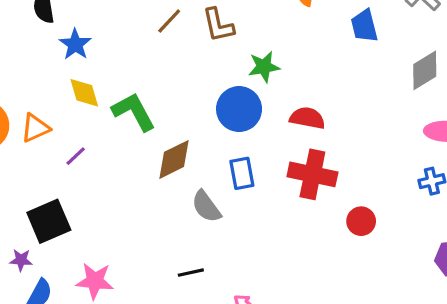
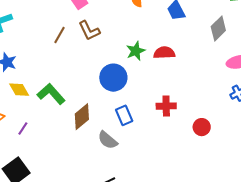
green star: (264, 67) -> (136, 51), moved
red semicircle: (307, 118) -> (164, 53), moved
red cross: (312, 174) -> (166, 106), size x0.7

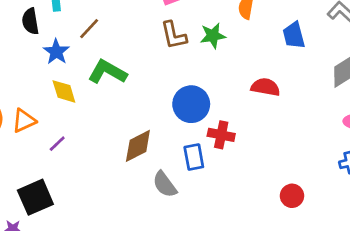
brown line: (60, 35) -> (89, 29), moved
green star: (136, 51) -> (213, 36), moved
green L-shape: (51, 94) -> (107, 72), moved, turned -32
red cross: (166, 106) -> (221, 135), moved

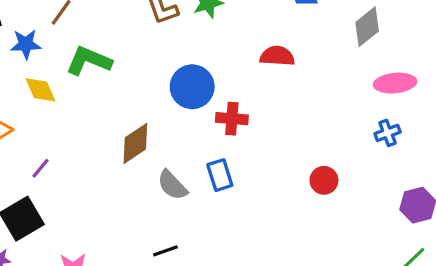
blue star: (56, 52) -> (26, 44), turned -30
purple line: (57, 144) -> (41, 168), moved
blue rectangle: (194, 157) -> (220, 175), moved

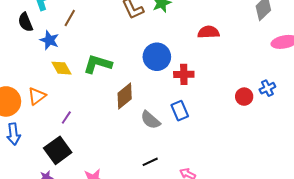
blue star: (26, 44) -> (49, 40), turned 30
green L-shape: (89, 61) -> (98, 64), moved
blue cross: (388, 133) -> (267, 88), moved
red circle: (324, 180) -> (244, 97), moved

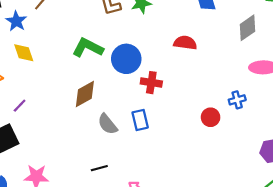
green L-shape: (98, 64) -> (88, 48), moved
blue cross: (267, 88) -> (237, 100), moved

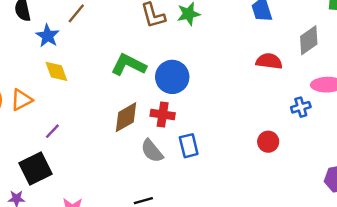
red semicircle: (185, 43) -> (269, 61), moved
red cross: (151, 83) -> (163, 115), moved
blue cross: (237, 100) -> (301, 107), moved

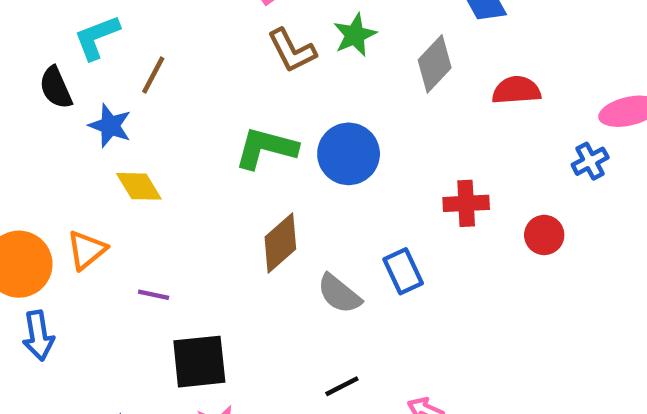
gray diamond: (309, 40) -> (435, 64), moved
red cross: (163, 115) -> (466, 203), moved
purple line: (52, 131) -> (154, 295), turned 70
black square: (36, 169) -> (199, 362), moved, turned 32

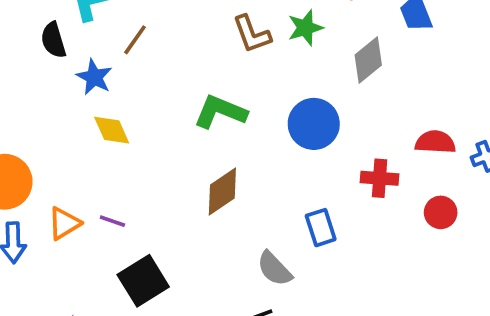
red semicircle: (516, 90) -> (435, 142), moved
blue circle: (349, 154) -> (314, 124), moved
orange triangle: (87, 250) -> (64, 223), moved
gray semicircle: (339, 294) -> (274, 269), moved
black square: (199, 362) -> (143, 281), turned -33

